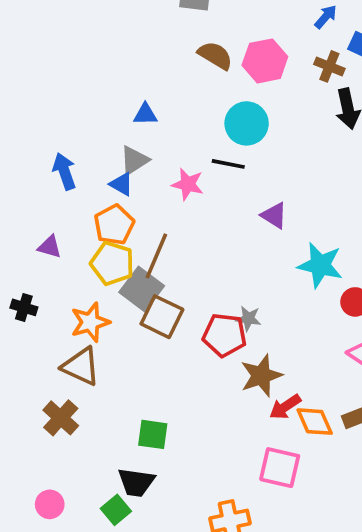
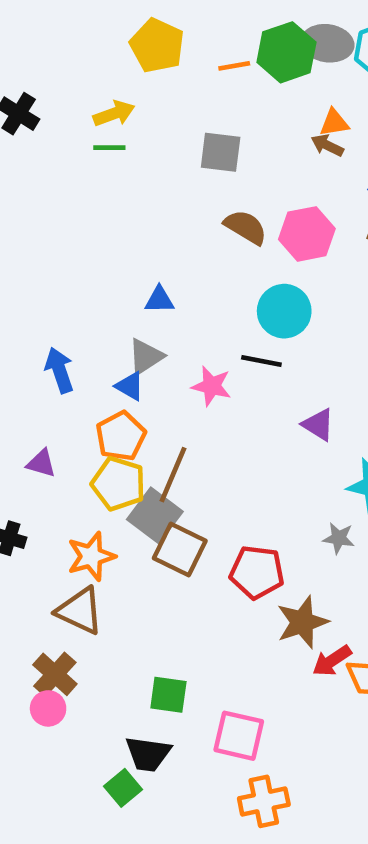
gray star: (248, 319) -> (339, 538), moved
pink square: (280, 468) -> (239, 736), moved
pink circle: (50, 504) -> (48, 708), moved

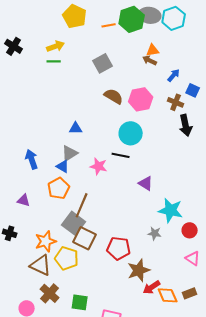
gray square: (221, 152) -> (103, 63), turned -36
yellow pentagon: (118, 484) -> (67, 258), moved
brown cross: (55, 674) -> (50, 293), moved

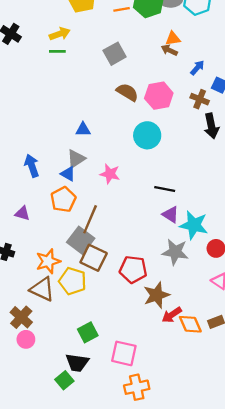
black line: (121, 155) -> (165, 189), moved
purple triangle: (146, 183) -> (171, 215), moved
gray star: (155, 233) -> (175, 252), size x1.6
brown cross: (50, 293) -> (21, 317), moved
green square: (80, 302) -> (88, 332), turned -36

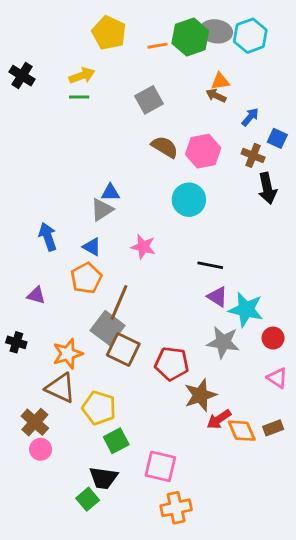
gray triangle: (76, 159) -> (102, 210), moved
yellow pentagon: (73, 281) -> (99, 408), moved

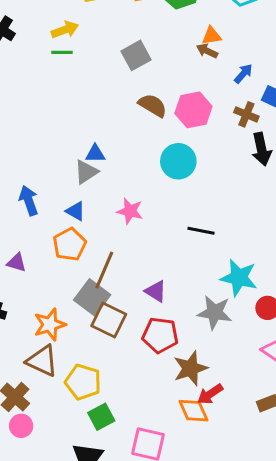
purple triangle: (217, 297) -> (156, 291), moved
orange diamond: (242, 431) -> (193, 411), moved

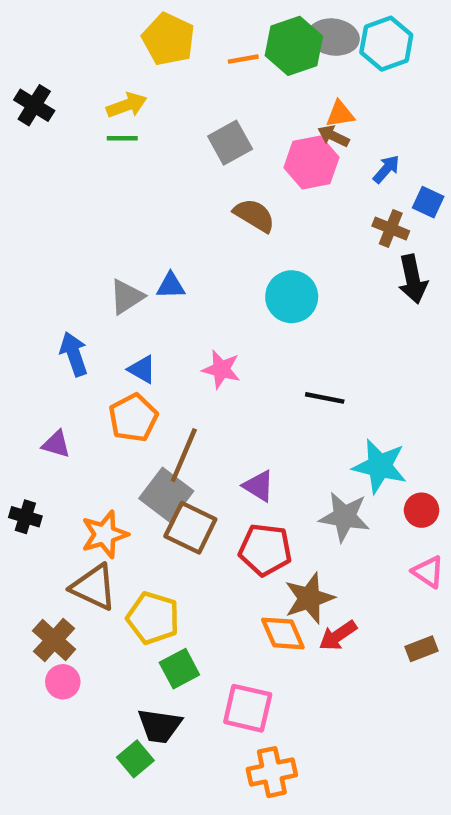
pink hexagon: (193, 110) -> (311, 162), moved
gray triangle: (86, 172) -> (127, 297), moved
orange diamond: (193, 411) -> (283, 633), moved

